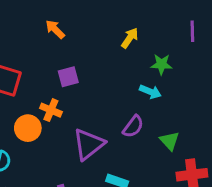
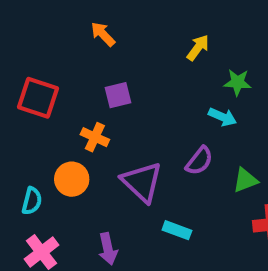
orange circle: (28, 128) -> (72, 179), moved
green triangle: (170, 141) -> (245, 180), turned 50
purple triangle: (89, 144) -> (142, 182), turned -40

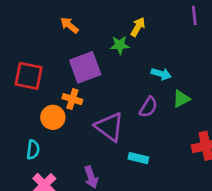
green star: (238, 82) -> (120, 45), moved
purple square: (118, 95) -> (85, 67), size x1.6
orange circle: (72, 179) -> (53, 117), moved
green triangle: (245, 180) -> (181, 99), moved

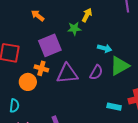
green triangle: (181, 99) -> (120, 66), size x1.5
purple triangle: (109, 127) -> (67, 74), moved, turned -40
cyan rectangle: (138, 158) -> (114, 107), moved

